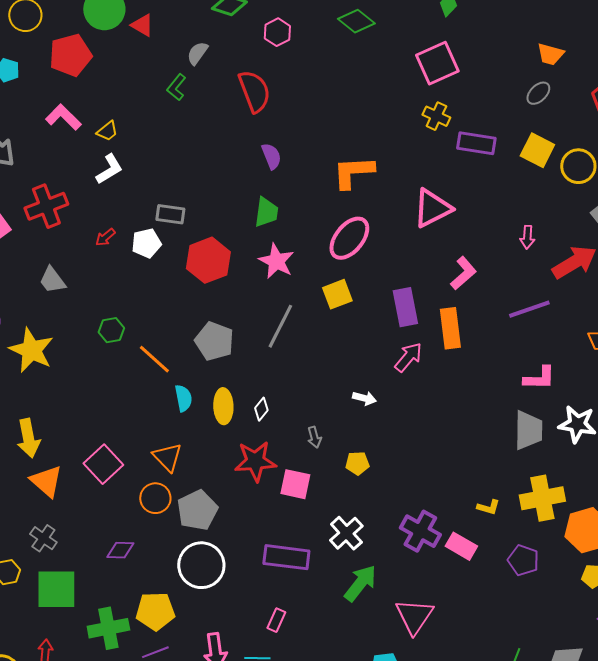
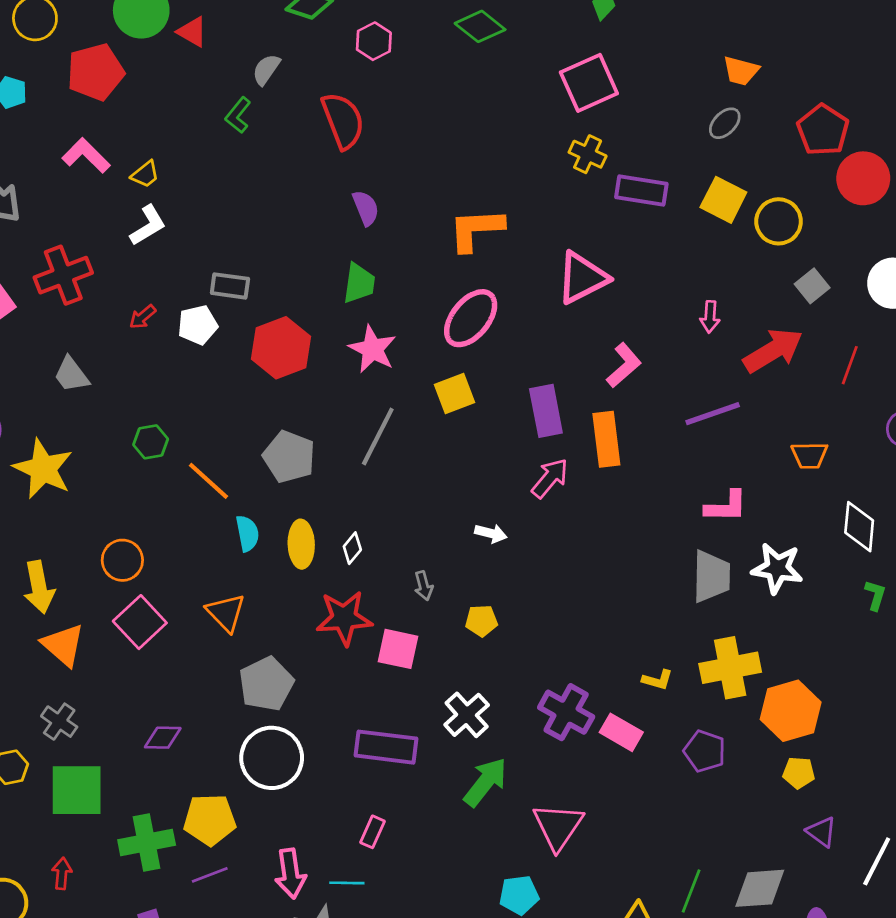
orange circle: (155, 498) -> (122, 560), moved

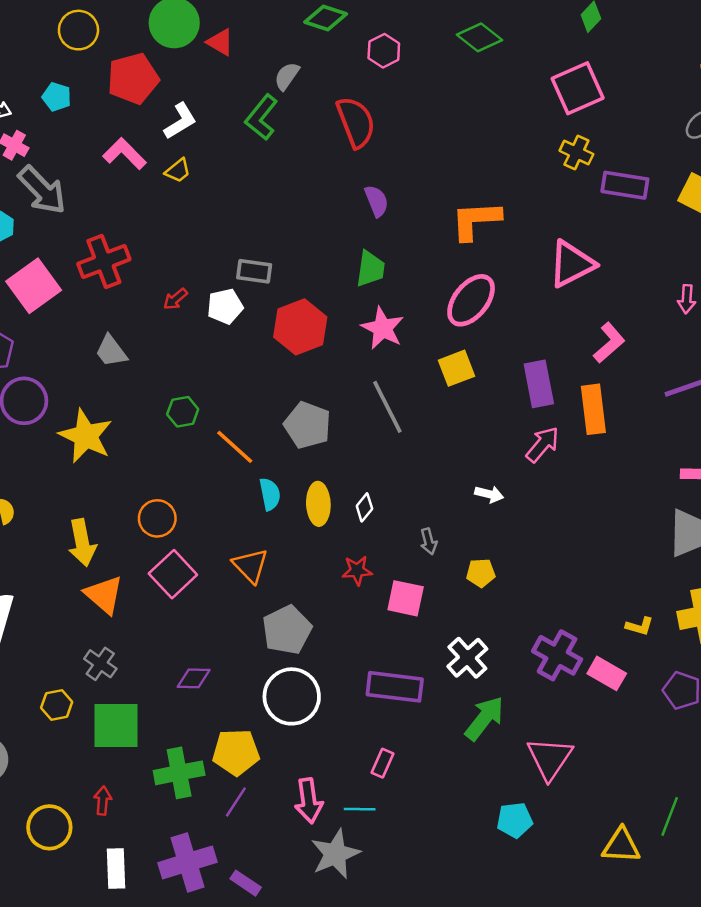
green L-shape: (238, 115) -> (261, 117), size x1.4
white L-shape: (148, 225) -> (180, 121), moved
gray line: (378, 437) -> (387, 407), turned -54
red star: (344, 618) -> (357, 570), size x0.6
purple line: (210, 875) -> (236, 802), turned -36

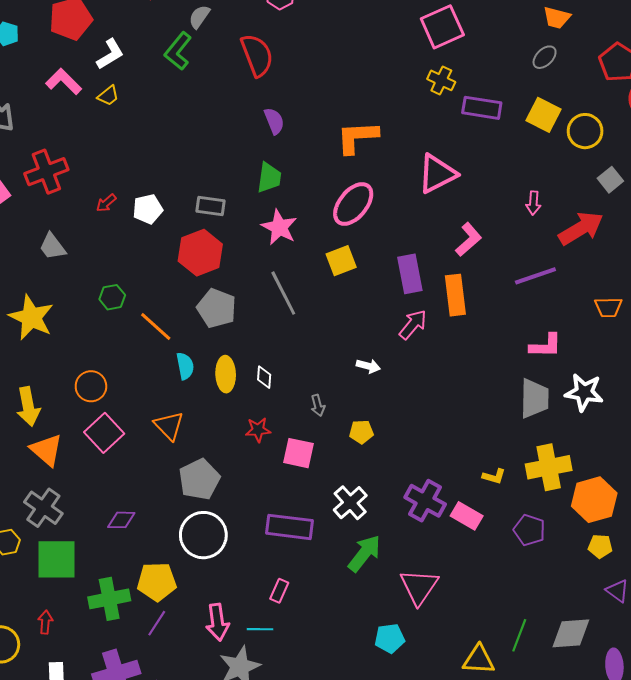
gray rectangle: (254, 271) -> (210, 206), moved
red hexagon: (300, 327) -> (200, 253), moved
white diamond: (364, 507) -> (264, 377), turned -35
gray cross: (100, 664) -> (43, 508), size x1.4

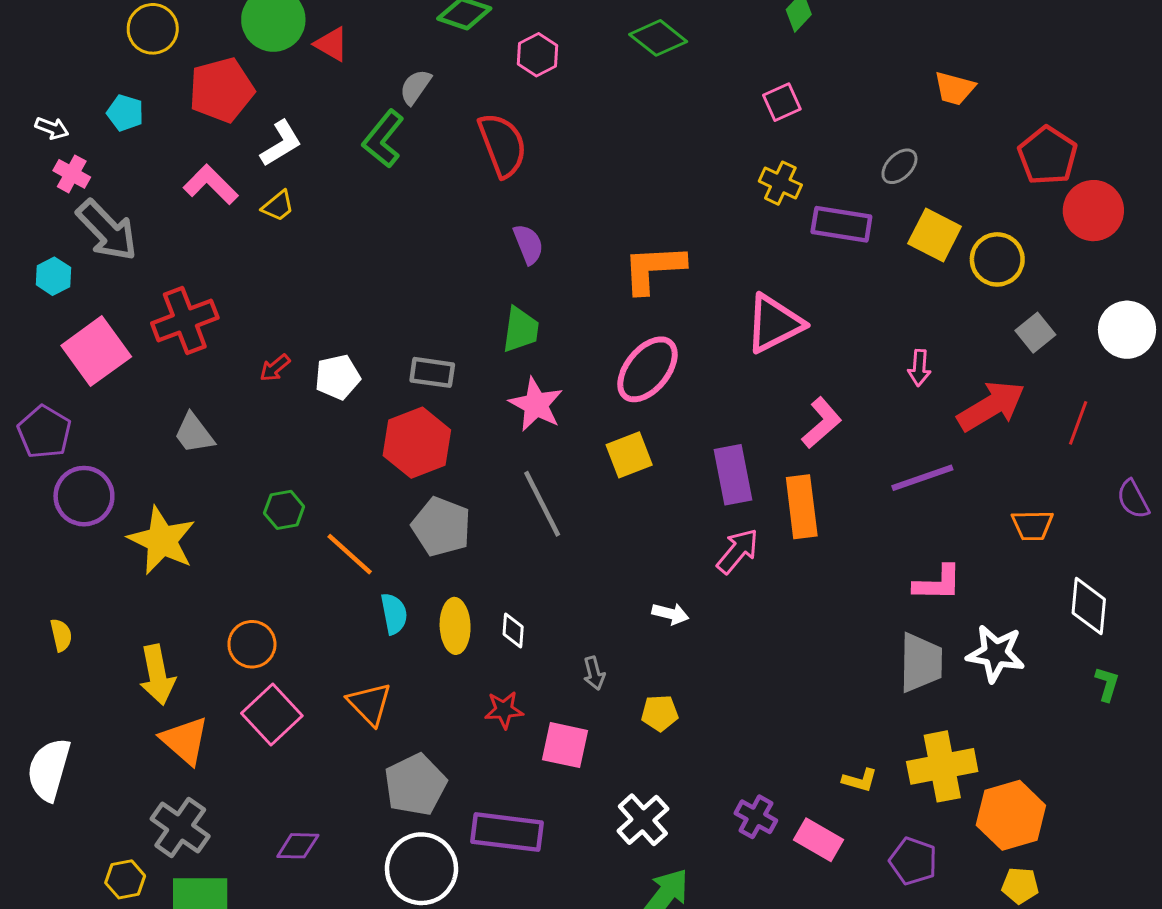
pink square: (442, 27) -> (782, 102), size x0.6
gray ellipse: (545, 57) -> (899, 166), moved
purple cross: (425, 501) -> (756, 817), size x0.7
purple rectangle: (289, 527) -> (507, 832), moved

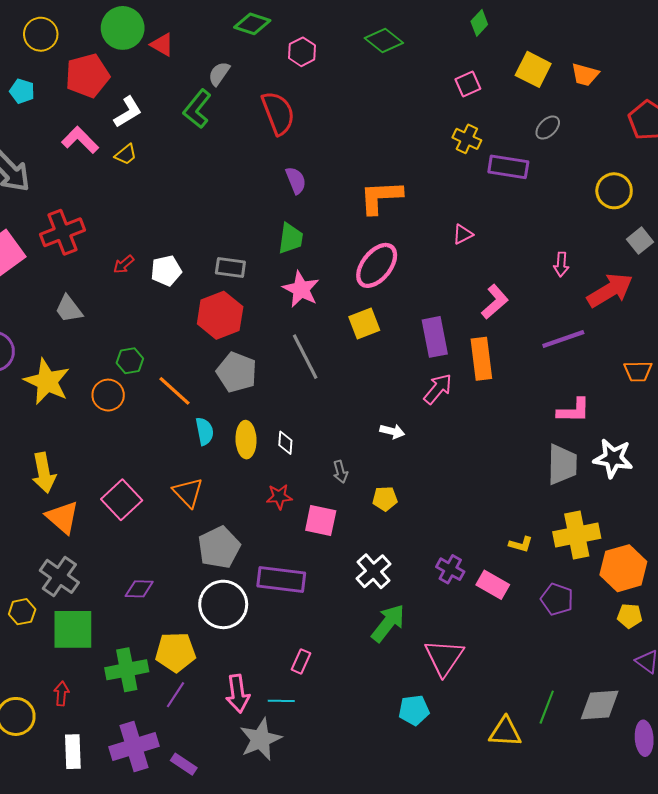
yellow square: (935, 235) -> (533, 69), moved
pink triangle: (774, 324) -> (463, 234), size x0.5
orange circle: (252, 644) -> (108, 395), moved

